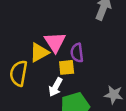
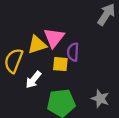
white arrow: (56, 87) -> (33, 80), moved

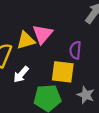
purple semicircle: (73, 52) -> (75, 50), moved
yellow square: (60, 64) -> (63, 72), moved, size x1.5

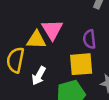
yellow triangle: (26, 40) -> (36, 40), turned 30

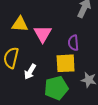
yellow triangle: (36, 40) -> (20, 24), moved

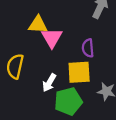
yellow triangle: (20, 24) -> (38, 25), moved
white arrow: (30, 72) -> (49, 83), moved

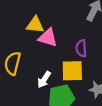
pink triangle: (52, 38) -> (48, 38), turned -45

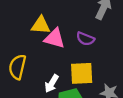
purple semicircle: (81, 48) -> (85, 39), moved, turned -63

